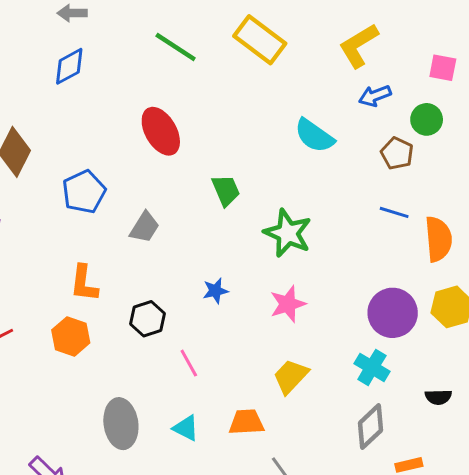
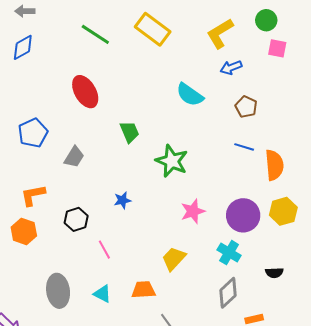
green circle: (427, 119) -> (266, 20), moved
orange L-shape: (84, 283) -> (33, 195), turned 72
pink star: (288, 304) -> (193, 211), moved

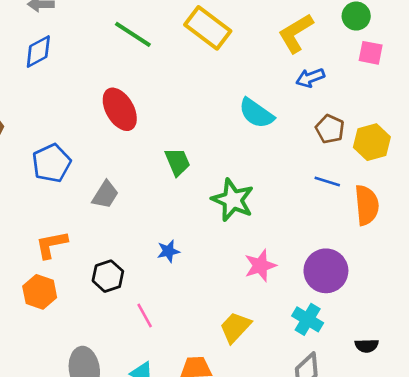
yellow hexagon: (283, 211) -> (372, 142), moved

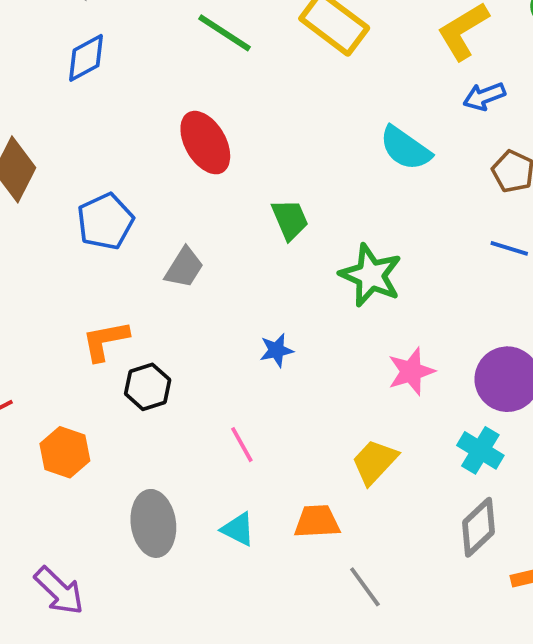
black hexagon: (108, 276) -> (148, 387), moved
orange hexagon: (40, 292) -> (65, 452), moved

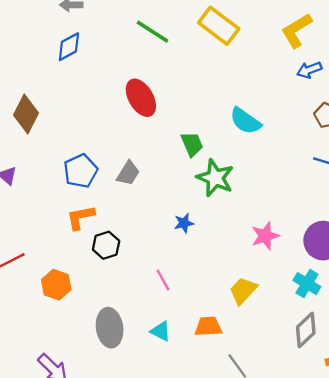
cyan semicircle: (405, 148) -> (245, 121), moved
blue pentagon: (105, 221) -> (81, 171), moved
green star: (371, 275) -> (215, 178), moved

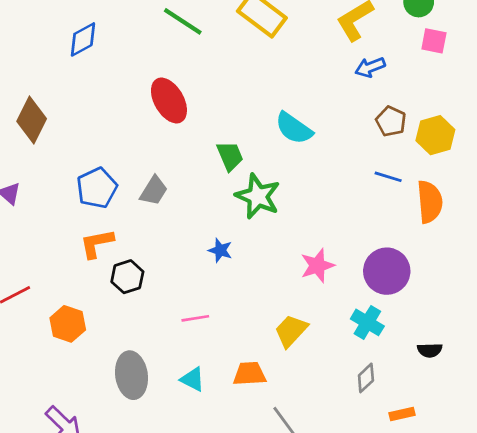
blue star: (184, 223) -> (220, 250), turned 30
pink line: (163, 280) -> (195, 318), turned -70
gray diamond: (306, 330) -> (366, 378), size x0.7

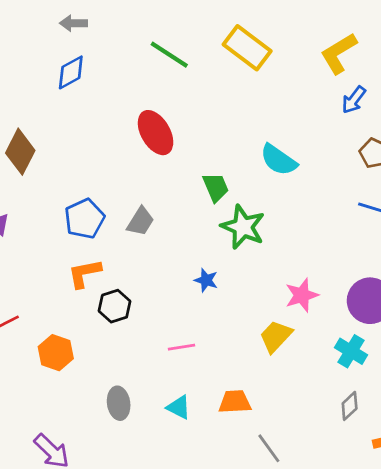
blue arrow: (370, 67) -> (354, 100), turned -32
yellow trapezoid: (291, 331) -> (276, 336), moved
gray ellipse: (132, 375) -> (119, 403), size x0.7

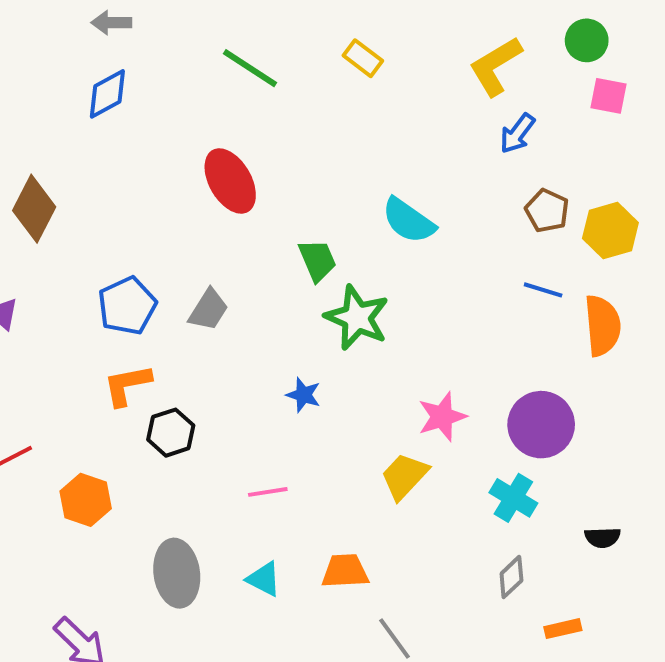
yellow rectangle: (247, 48) -> (363, 58), size x0.6
gray ellipse: (119, 403) -> (177, 573), size x1.4

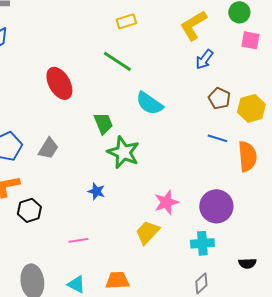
yellow rectangle: (363, 58) -> (126, 21), turned -54
green line: (250, 68) -> (117, 61), moved
cyan cross: (513, 498) -> (202, 243), turned -35

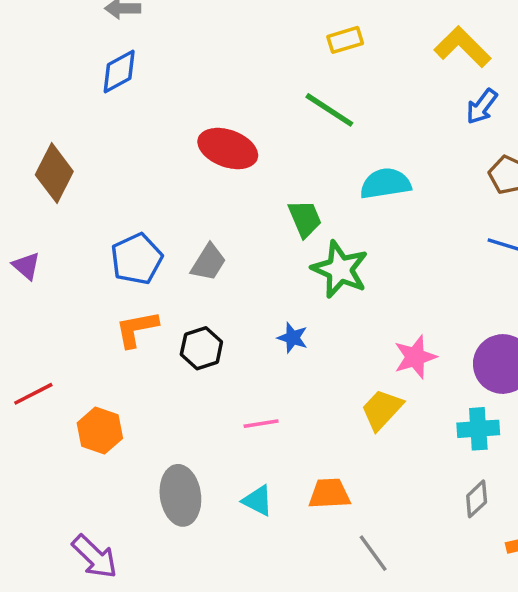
yellow L-shape: (193, 25) -> (463, 47), turned 76
red ellipse: (59, 83) -> (228, 149), turned -40
cyan semicircle: (149, 103) -> (385, 184), turned 136
black hexagon: (29, 210) -> (201, 348), moved

